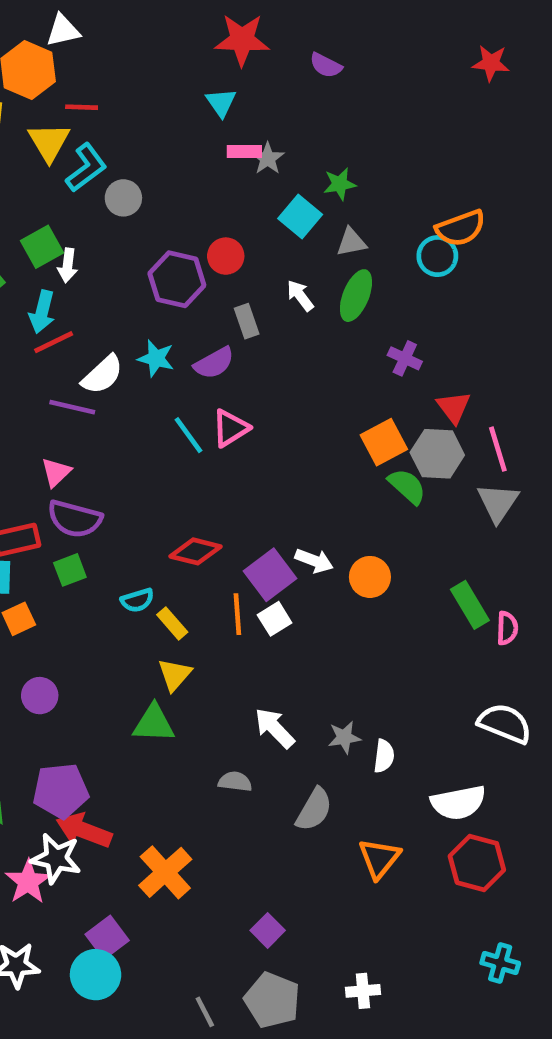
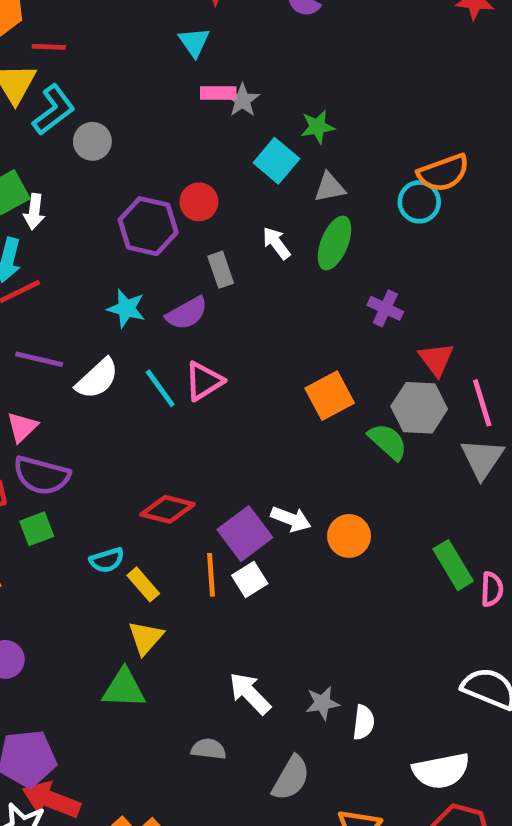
white semicircle: (102, 375) -> (97, 379), moved
orange square: (384, 442) -> (330, 396), moved

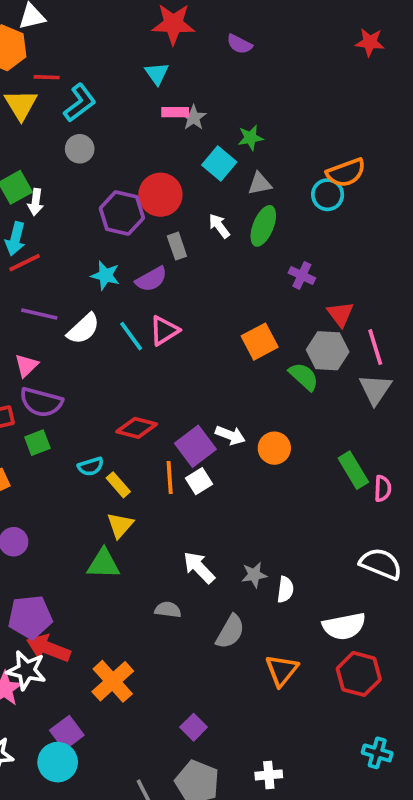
cyan L-shape: (54, 110) -> (80, 103), moved
red circle: (199, 202) -> (160, 195), size x1.5

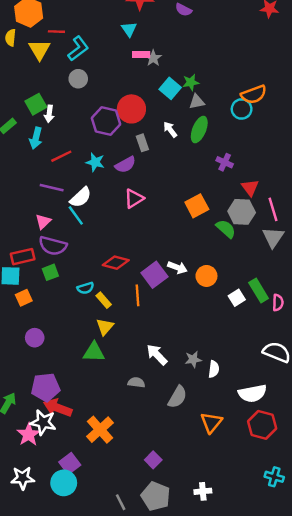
green star: (250, 138) -> (191, 82), moved
red line: (25, 263) -> (61, 156), moved
cyan line: (131, 336) -> (76, 215), moved
white square: (199, 481) -> (237, 298), moved

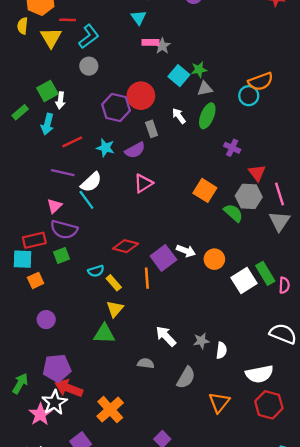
orange square: (197, 206) -> (205, 190), turned -30
white square: (237, 298) -> (244, 280), size x1.5
white star: (43, 422) -> (54, 402), turned 30

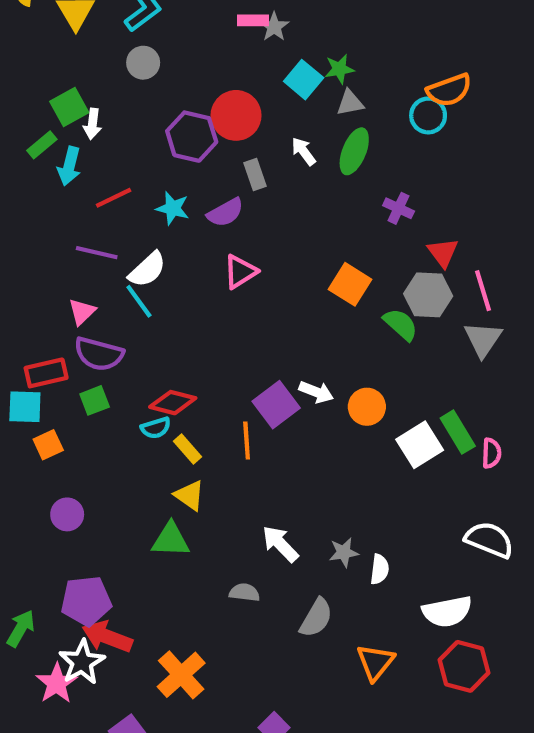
green rectangle: (20, 112) -> (42, 145), moved
red diamond: (126, 246) -> (173, 403), moved
yellow triangle: (115, 309) -> (190, 495), turned -36

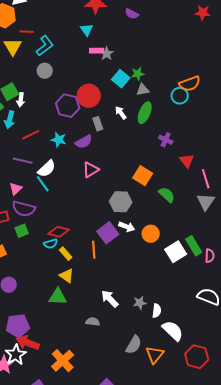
gray hexagon: (428, 295) -> (121, 202), moved
white semicircle: (447, 611) -> (173, 331), moved, turned -125
gray semicircle: (316, 618) -> (134, 345), moved

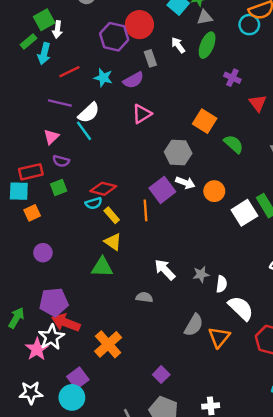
purple semicircle: (24, 209) -> (61, 161), size x0.6

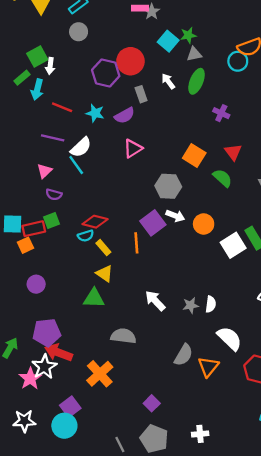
red line: (69, 72) -> (62, 107), turned 48
red triangle: (258, 103) -> (233, 152), moved
red rectangle: (31, 172) -> (34, 229), moved
white semicircle: (222, 284) -> (211, 304), moved
gray semicircle: (144, 297) -> (123, 336), moved, size x1.5

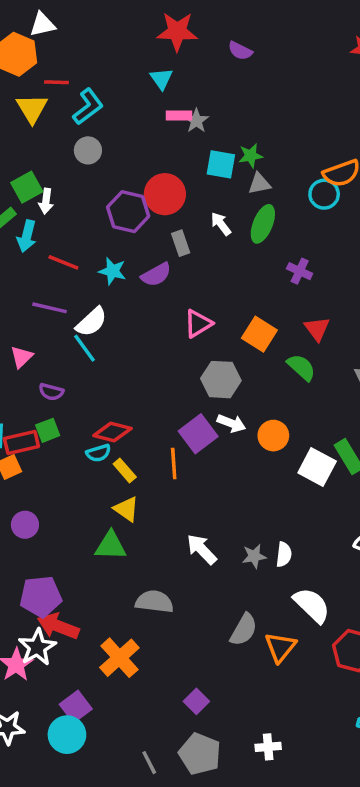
cyan square: (168, 41) -> (221, 164), turned -30
pink triangle: (133, 149) -> (198, 324), moved
pink triangle: (44, 171) -> (21, 357), moved
white square: (233, 245) -> (317, 467), turned -30

